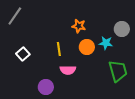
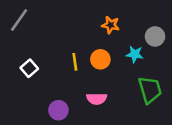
orange star: (79, 26) -> (111, 25), moved
orange circle: (87, 47) -> (100, 59), moved
pink semicircle: (68, 70) -> (97, 99), moved

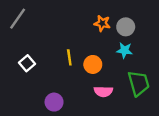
gray circle: (155, 36) -> (126, 27), moved
orange circle: (100, 59) -> (93, 64), moved
pink semicircle: (97, 99) -> (103, 91), moved

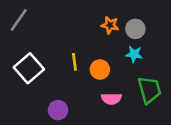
white square: (27, 63) -> (29, 68), size x1.6

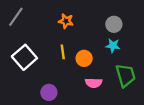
orange star: (110, 25) -> (66, 21), moved

